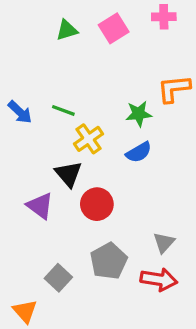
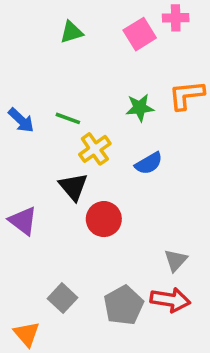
pink square: (114, 28) -> (140, 34), moved
green star: (139, 114) -> (140, 108), moved
purple triangle: (40, 206) -> (23, 221), moved
gray pentagon: (109, 261) -> (124, 305), moved

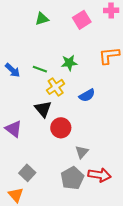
pink cross: (176, 18) -> (111, 10), moved
green star: (140, 108) -> (69, 63), moved
gray triangle: (176, 260) -> (82, 152), moved
gray square: (62, 298) -> (27, 173), moved

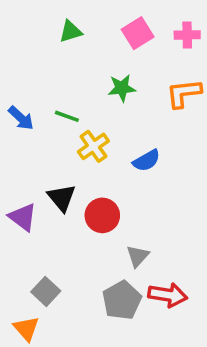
pink cross: (111, 10) -> (187, 35), moved
green star: (69, 63) -> (122, 88), moved
black triangle: (43, 109) -> (62, 198), moved

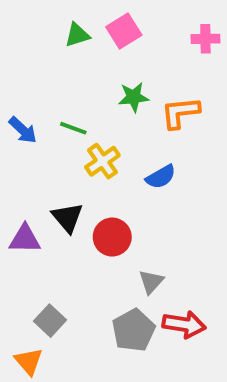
pink square: (138, 33) -> (124, 31), moved
orange L-shape: (184, 93) -> (180, 113), moved
purple triangle: (23, 217) -> (25, 239), turned -36

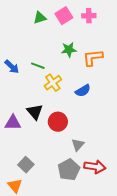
pink cross: (205, 39) -> (89, 16), moved

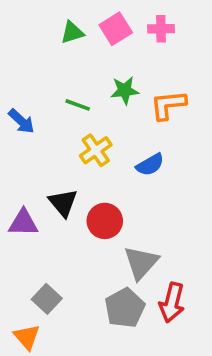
green line: (38, 66) -> (78, 105), moved
gray triangle: (78, 145) -> (141, 263), size x1.5
red arrow: (95, 167) -> (172, 302), turned 95

